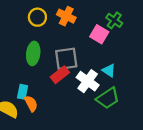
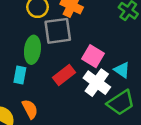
pink square: (99, 34) -> (93, 56), moved
gray square: (66, 59) -> (58, 31), moved
cyan rectangle: (23, 92) -> (20, 75), moved

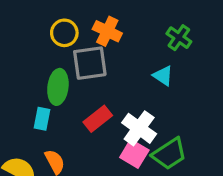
pink square: (93, 56) -> (134, 154), moved
cyan triangle: (122, 70) -> (163, 76), moved

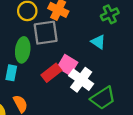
green cross: (179, 38) -> (110, 14), turned 30
pink square: (134, 154) -> (67, 65), moved

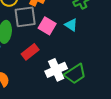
pink square: (67, 65) -> (47, 26), moved
white cross: (81, 80) -> (56, 70), moved, turned 30

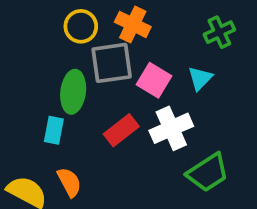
cyan triangle: (71, 25) -> (200, 78), turned 40
white cross: (56, 70) -> (171, 128), moved

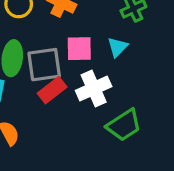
gray square: (112, 63) -> (44, 65), moved
pink square: (154, 80) -> (79, 49), turned -32

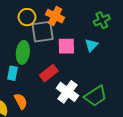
gray square: (44, 65) -> (43, 32), moved
white cross: (94, 88) -> (67, 92), moved, turned -30

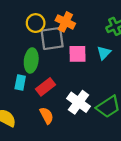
red rectangle: (49, 73) -> (46, 87), moved
orange semicircle: (21, 101) -> (47, 116), moved

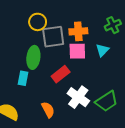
orange cross: (65, 22) -> (78, 31), moved, turned -30
red rectangle: (46, 87) -> (61, 74), moved

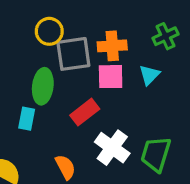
green trapezoid: (106, 101) -> (156, 154), turned 140

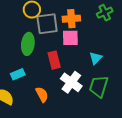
cyan triangle: (149, 75) -> (96, 58), moved
red rectangle: (85, 112) -> (54, 60), turned -66
cyan rectangle: (27, 119) -> (18, 74), moved, turned 56

